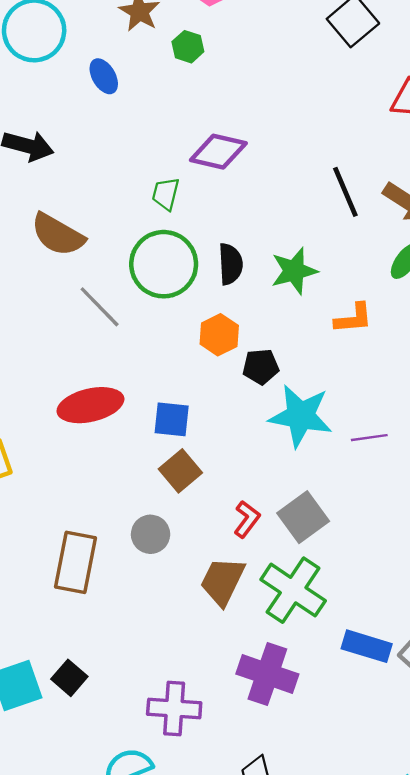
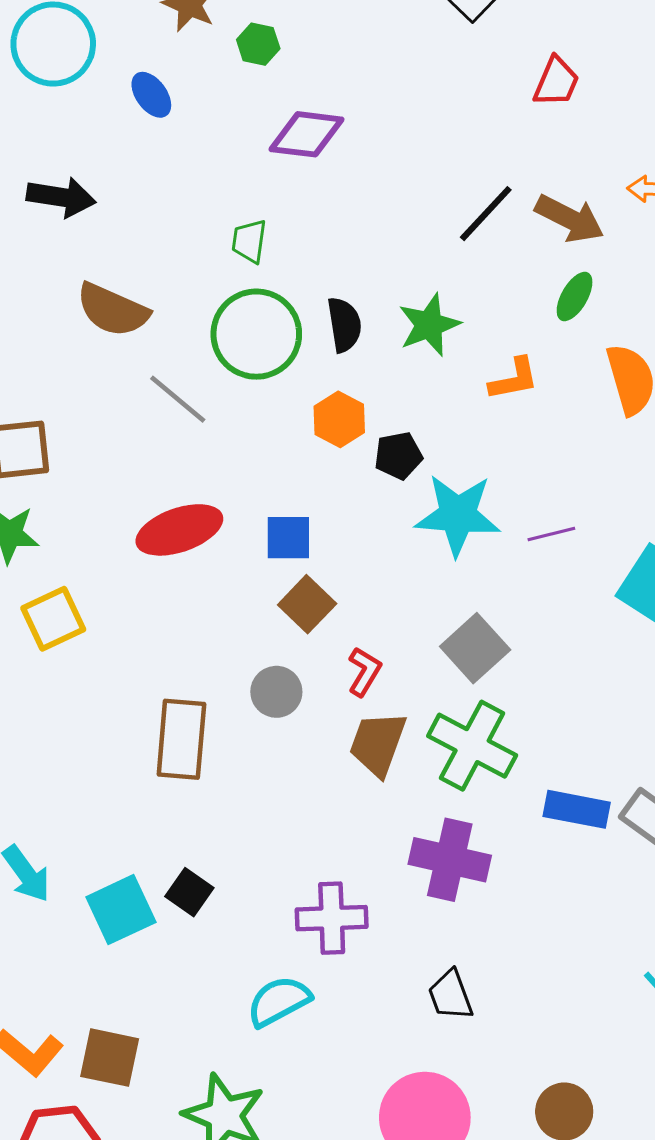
purple diamond: (218, 152) -> (306, 134), moved
black line: (345, 192) -> (486, 214), turned 72
red L-shape: (247, 519) -> (364, 672), moved

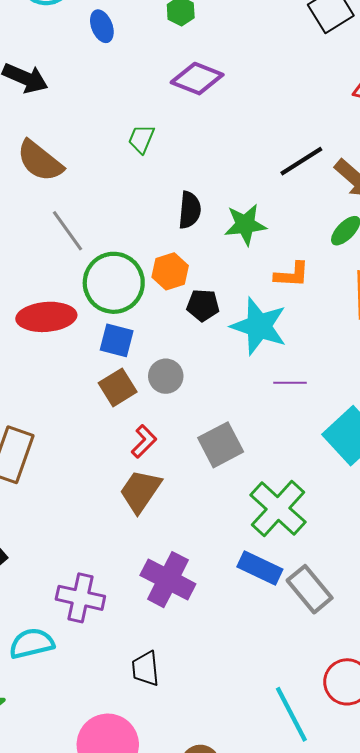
green circle: (256, 334) -> (114, 283), moved
cyan star: (458, 515) -> (259, 326), moved
gray circle: (276, 692) -> (166, 376), moved
green cross: (472, 746) -> (278, 509), moved

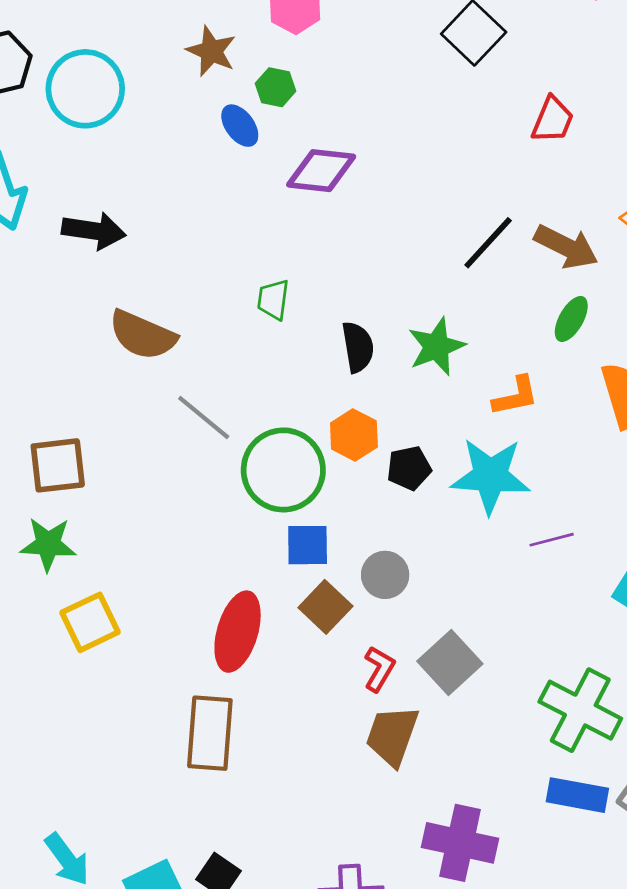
blue ellipse: (102, 26) -> (240, 126), moved
green trapezoid: (141, 139) -> (273, 300), moved
red ellipse: (46, 317) -> (238, 632), moved, turned -54
gray square: (221, 445) -> (450, 662), moved

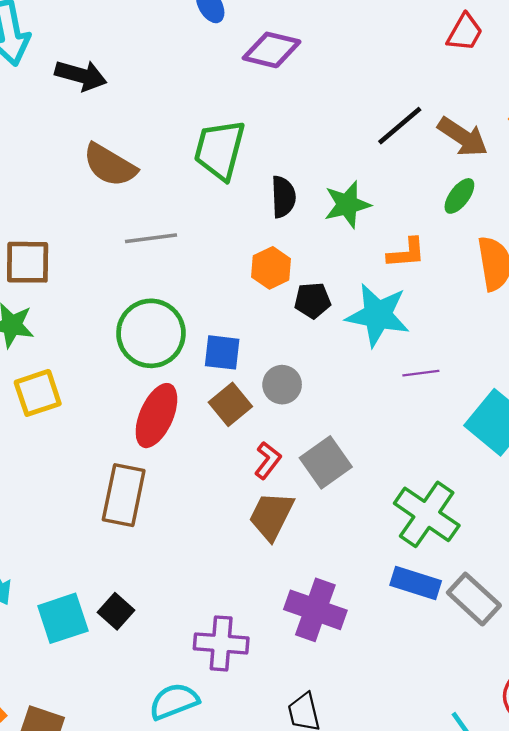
green trapezoid: (273, 300) -> (220, 150), size x1.8
gray line: (204, 418) -> (151, 238), turned -54
green circle: (283, 470) -> (151, 333), moved

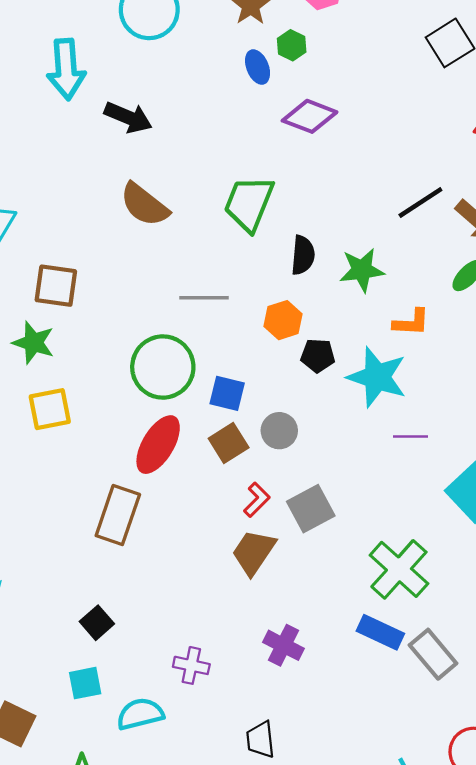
gray line: (151, 238) -> (204, 298), moved
purple cross: (315, 610) -> (283, 645), size x0.7
cyan square: (63, 618) -> (85, 683), moved, size x0.7
purple cross: (221, 643) -> (191, 665), size x0.7

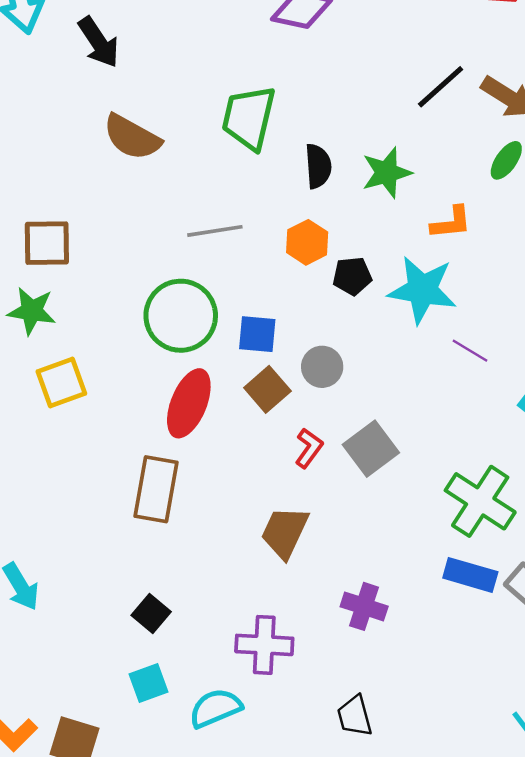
black arrow: (128, 117) -> (99, 42), turned 42
purple line: (410, 437) -> (470, 351), turned 40
brown trapezoid: (254, 552) -> (285, 532), moved
purple cross: (191, 665) -> (264, 645), size x1.4

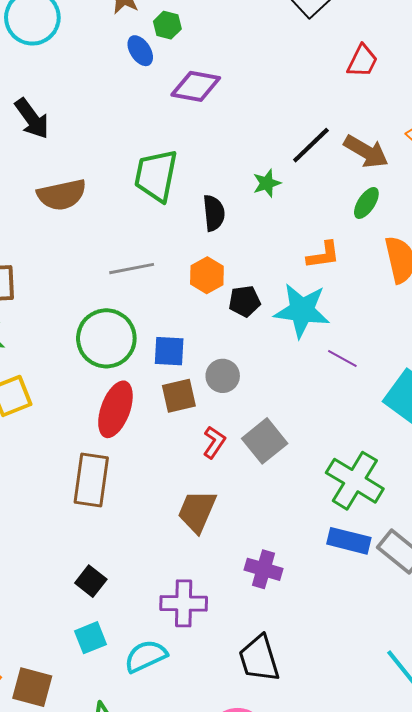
brown semicircle: (132, 137) -> (62, 195), turned -39
green star: (387, 173) -> (267, 183), moved, size x0.7
brown square: (267, 389) -> (179, 396), turned 30
black trapezoid: (355, 716) -> (259, 659), size x1.4

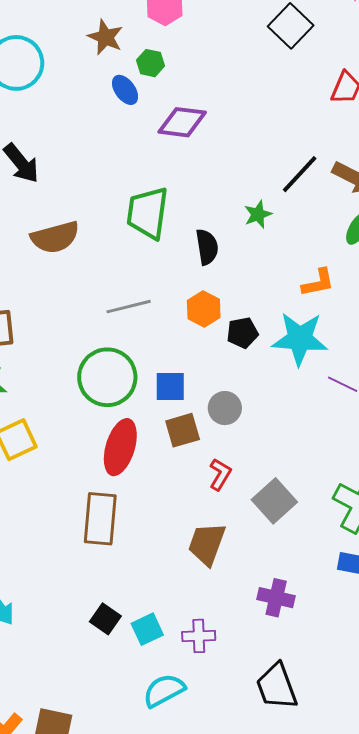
gray square: (265, 441) -> (274, 501), moved
purple cross: (184, 603) -> (199, 636), size x0.7
cyan square: (91, 638) -> (147, 629), moved

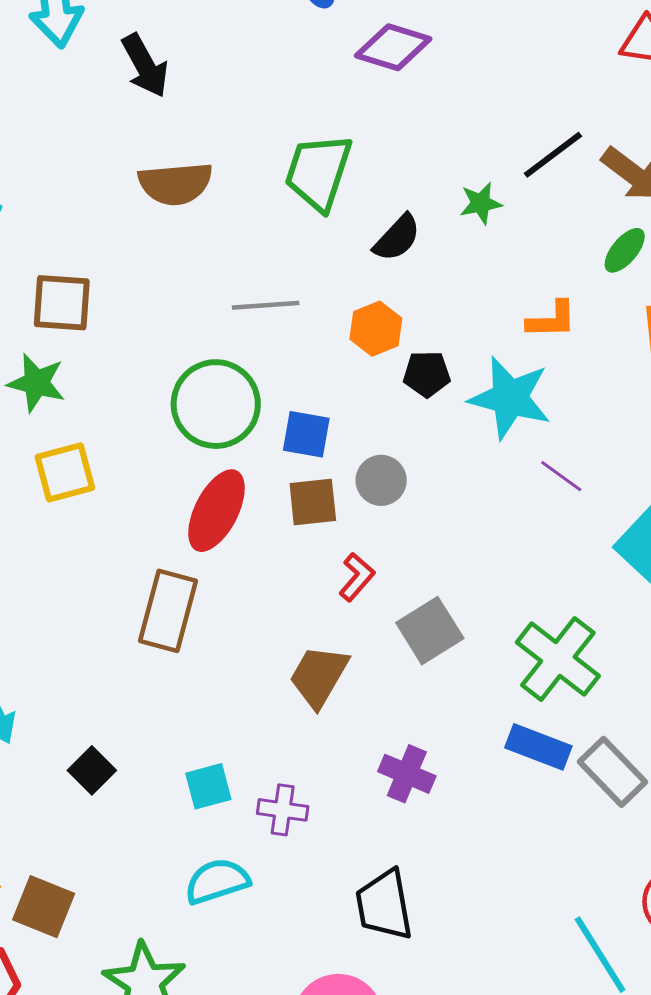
black semicircle: (207, 247) -> (397, 238), turned 42
black square: (105, 619) -> (92, 770), moved

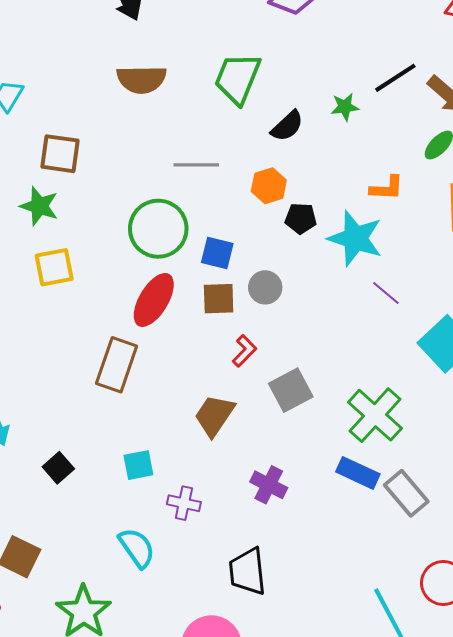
cyan square: (208, 786) -> (138, 465), moved
cyan semicircle: (217, 881) -> (137, 548), turned 69

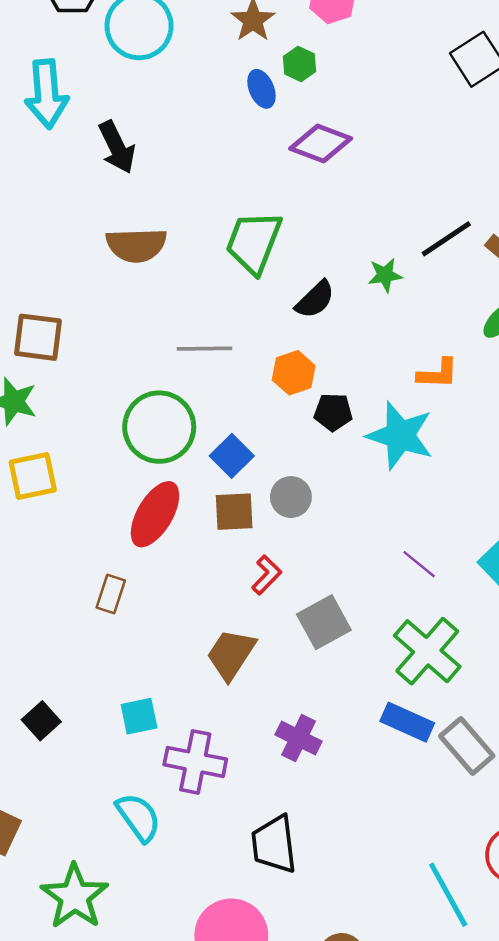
blue square: (217, 253) -> (232, 456), turned 32
purple line: (386, 293) -> (419, 564), moved
brown rectangle: (117, 365) -> (111, 594), size x0.6
purple cross: (184, 503) -> (195, 762), size x1.5

